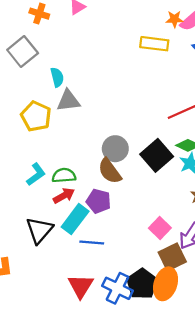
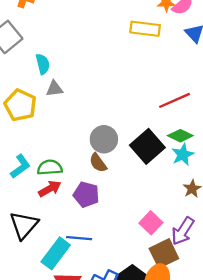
gray triangle: (68, 101) -> (54, 89), size x0.7
brown semicircle: (110, 171) -> (98, 163), size x0.7
cyan rectangle: (75, 219) -> (56, 253), moved

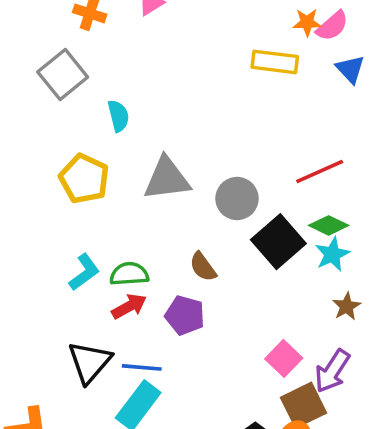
gray triangle: (54, 89) -> (167, 179), moved, size x1.8
gray circle: (104, 139) -> (237, 199), moved
blue line: (79, 238) -> (142, 367), moved

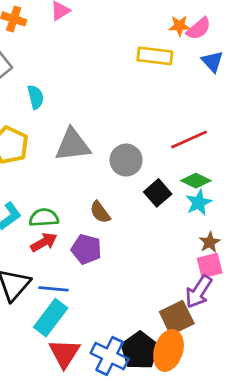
black square: (278, 242) -> (158, 193), size x0.7
pink square: (284, 358) -> (210, 266), moved, turned 32

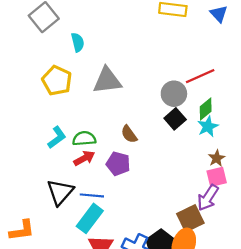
gray circle: (126, 160) -> (174, 94), moved
green diamond: (196, 181) -> (206, 109), turned -65

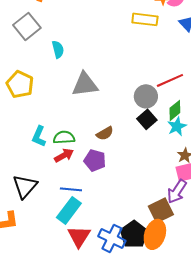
yellow pentagon: (57, 81) -> (20, 84), moved
brown semicircle: (129, 134) -> (105, 133), turned -84
cyan L-shape: (57, 137) -> (39, 136), turned 150
black triangle: (60, 192) -> (25, 186), moved

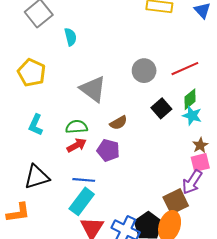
gray triangle: (85, 84) -> (93, 89), moved, turned 44
gray circle: (146, 96) -> (144, 71), moved
cyan star: (177, 126) -> (192, 116), turned -30
cyan L-shape: (39, 136) -> (36, 125), moved
black triangle: (25, 186) -> (37, 177), turned 32

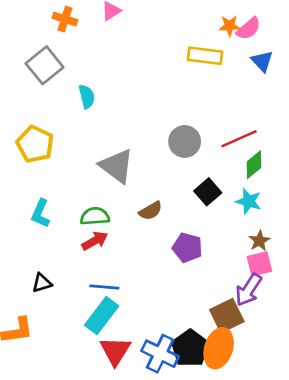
green diamond: (190, 99) -> (254, 165), moved
purple pentagon: (108, 150) -> (187, 248), moved
black triangle: (37, 177) -> (42, 283), size x0.6

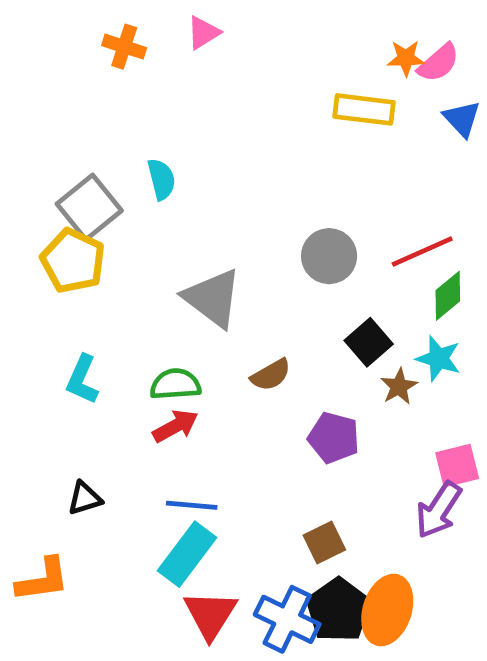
gray square: (45, 65) -> (89, 207), moved
brown star: (259, 241) -> (399, 386), moved
brown square: (227, 316) -> (324, 542), moved, size x0.7

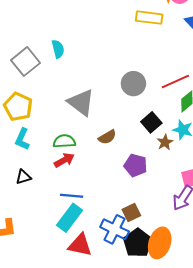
yellow pentagon: (73, 261) -> (18, 107), moved
black triangle: (85, 498) -> (23, 177), moved
red triangle: (210, 615) -> (80, 245), turned -50
blue cross: (287, 619) -> (115, 229), moved

